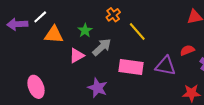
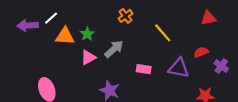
green star: (85, 30) -> (87, 34), moved
yellow line: (137, 32) -> (163, 33), moved
pink rectangle: (131, 67) -> (144, 69), size x0.6

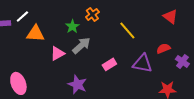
red triangle: (208, 18) -> (170, 16), turned 49
green star: (87, 34) -> (72, 26), moved
pink rectangle: (144, 69) -> (109, 64), turned -40

